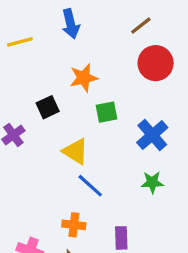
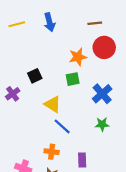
brown line: (141, 26) -> (95, 23), turned 32
yellow line: (20, 42) -> (17, 24), moved
orange star: (84, 78) -> (78, 57), moved

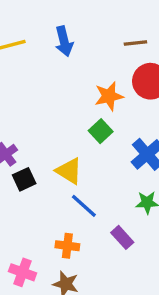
black square: (35, 76) -> (24, 179), moved
green square: (73, 79) -> (101, 131), turned -32
purple rectangle: (82, 160) -> (122, 237), moved, turned -40

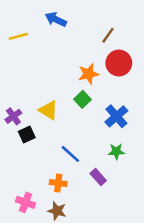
blue arrow: (64, 41) -> (56, 19), moved, turned 130
brown line: (135, 43) -> (108, 35), turned -49
yellow triangle: (69, 171) -> (49, 110), moved

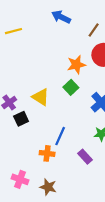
blue arrow: (56, 19) -> (61, 17), moved
blue line: (70, 154) -> (60, 136), turned 72
orange cross: (58, 183) -> (47, 153), moved

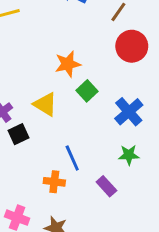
orange star: (76, 65) -> (68, 64), moved
blue line: (60, 136) -> (72, 158), turned -48

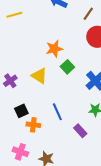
black square: (19, 134) -> (21, 111), moved
orange cross: (54, 182) -> (33, 125), moved

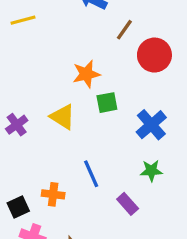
brown line: (88, 14) -> (124, 30), moved
green square: (67, 67) -> (107, 103), turned 32
black square: (21, 111) -> (18, 207), moved

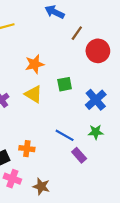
orange star: (86, 74) -> (35, 64), moved
blue line: (91, 174) -> (65, 135), moved, turned -36

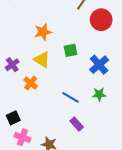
orange cross: (27, 149) -> (31, 83), moved, turned 32
purple rectangle: (79, 155) -> (77, 124), moved

